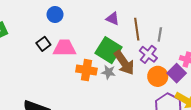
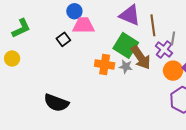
purple triangle: (113, 19) -> (130, 15), size x1.6
gray line: (160, 34) -> (173, 38), moved
pink trapezoid: (64, 48) -> (83, 25), moved

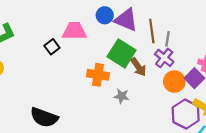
blue circle: (74, 11) -> (105, 15), moved
gray line: (173, 38) -> (168, 39), moved
brown arrow: (141, 58) -> (138, 67), size x0.7
gray star: (126, 67) -> (122, 96), moved

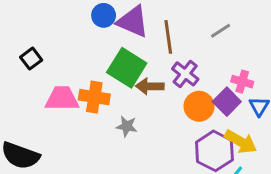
pink trapezoid: (74, 31) -> (62, 99), moved
gray line: (168, 39) -> (221, 31), moved, turned 48
brown arrow: (138, 67) -> (150, 86), turned 126

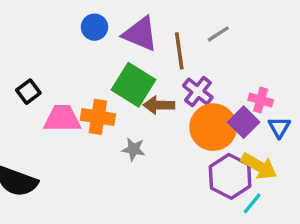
blue circle: (104, 15) -> (94, 27), moved
gray line: (221, 31) -> (218, 34), moved
black square: (31, 59) -> (28, 92), moved
orange circle: (199, 106) -> (213, 127), size x1.4

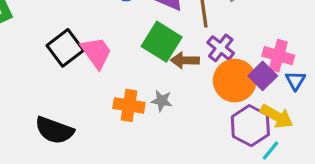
black square: (28, 92) -> (65, 48), size x1.6
pink cross: (261, 100) -> (278, 56), size x1.4
orange cross: (98, 117) -> (129, 105), moved
pink trapezoid: (62, 119) -> (96, 53), moved, turned 54

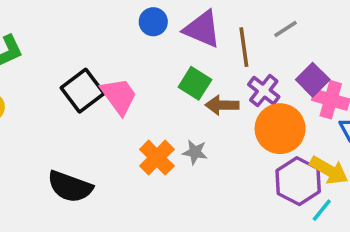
green square: (162, 42) -> (195, 83), size x0.7
purple square: (263, 76) -> (313, 80), moved
orange cross: (129, 105) -> (157, 158), turned 36

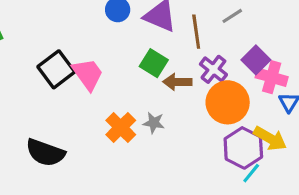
cyan line: (322, 210) -> (251, 173), moved

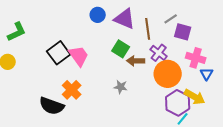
purple square: (256, 60) -> (183, 32), moved, turned -30
orange cross: (121, 127) -> (72, 90), moved

